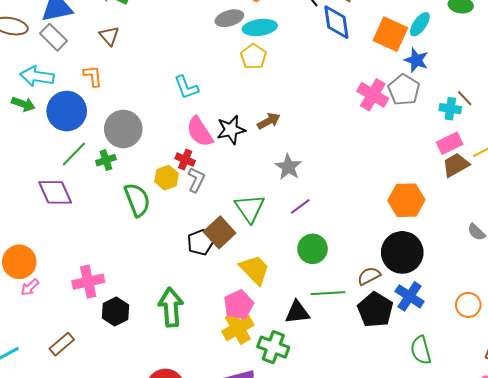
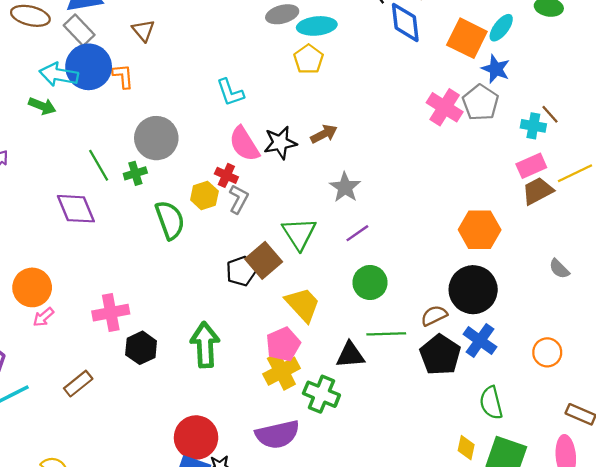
blue circle: (67, 111) -> (89, 67), moved
green line: (74, 154) -> (99, 165), turned -76

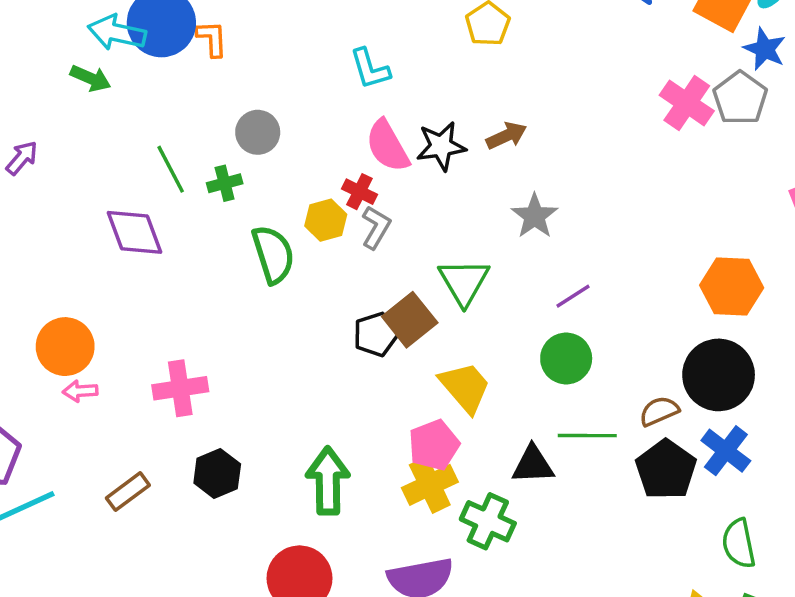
gray circle: (156, 138) -> (258, 132), size x0.7
purple line: (357, 233) -> (573, 296), moved
pink arrow: (43, 317) -> (80, 391), turned 35
green arrow: (205, 345) -> (328, 481), moved
black hexagon: (141, 348) -> (217, 474), moved

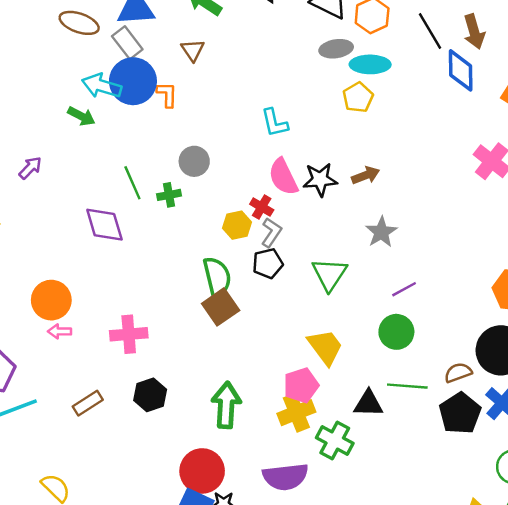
green semicircle: (273, 254) -> (217, 277), moved
brown square: (410, 320) -> (221, 307), moved
black pentagon: (376, 334) -> (268, 263), moved

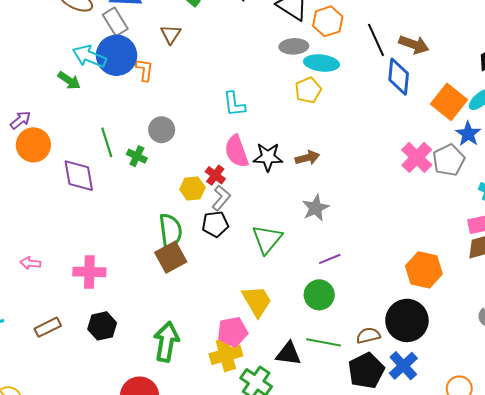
brown arrow: (474, 32) -> (414, 45), turned -60
green cross: (169, 195) -> (137, 156), turned 30
orange circle: (51, 300) -> (33, 145), moved

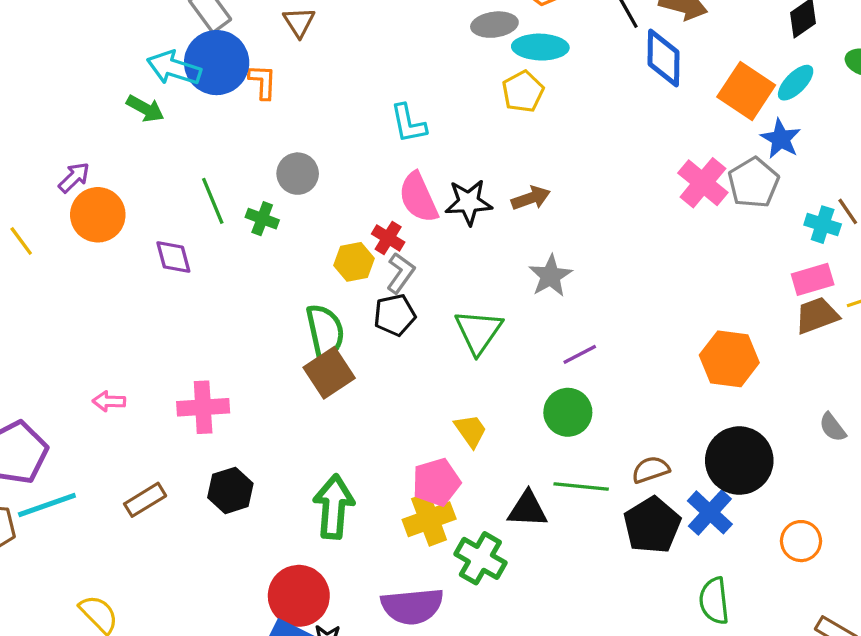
purple diamond: (79, 176) -> (173, 257), size x0.7
yellow trapezoid: (257, 301) -> (471, 431), size x0.7
black circle: (407, 320) -> (739, 461), moved

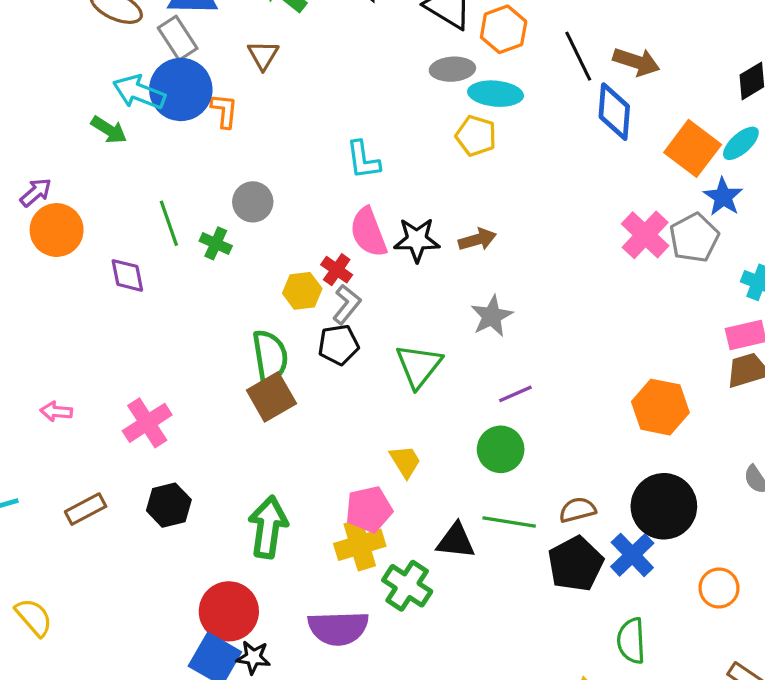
yellow pentagon: (523, 92) -> (476, 136), turned -30
pink cross: (203, 407) -> (147, 423), turned -33

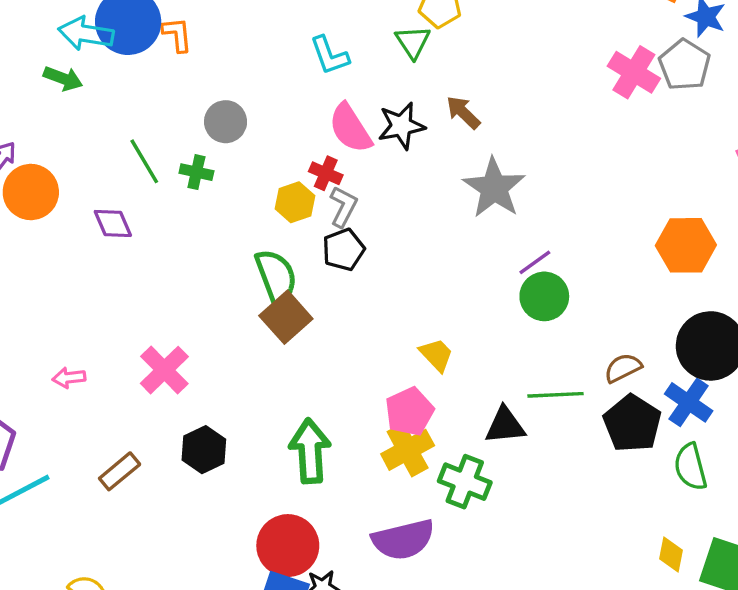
brown arrow: (477, 239) -> (463, 113), turned -108
gray star: (492, 316) -> (494, 188), size x1.4
green triangle: (419, 366) -> (413, 42), moved, size x0.7
green circle: (501, 449) -> (544, 296), moved
green semicircle: (631, 641) -> (690, 467), moved

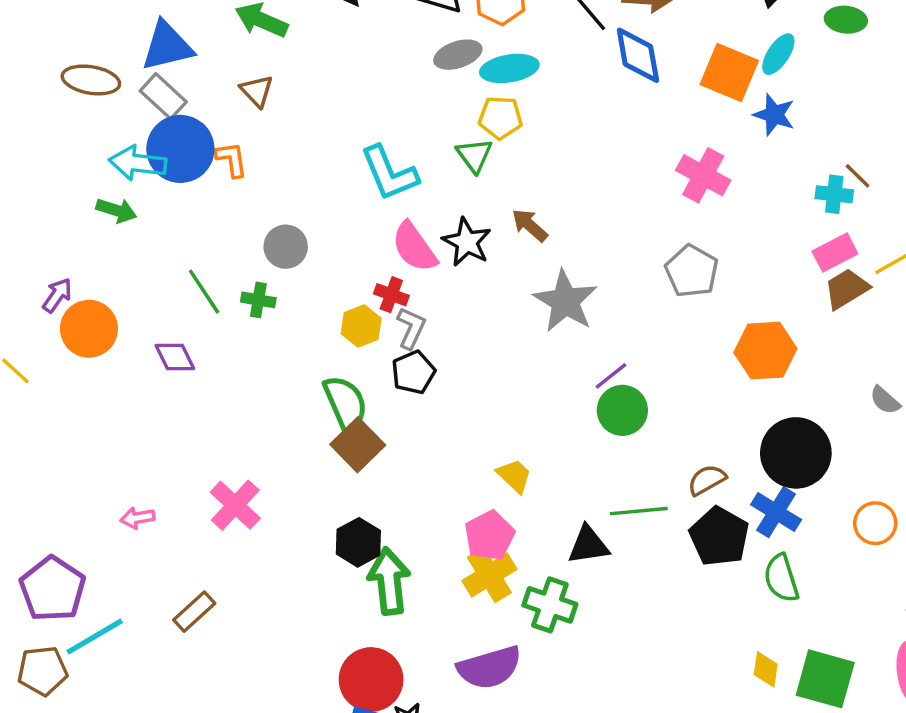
cyan L-shape: (329, 55) -> (389, 173), size x1.4
gray pentagon: (685, 65) -> (692, 271), moved
black star: (401, 126) -> (467, 242), turned -30
black hexagon: (204, 450) -> (358, 542), moved

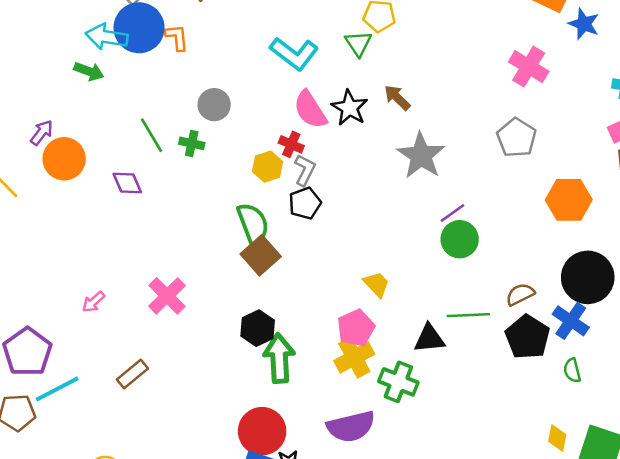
cyan L-shape: (389, 173) -> (294, 54), turned -33
pink arrow: (138, 518) -> (94, 302), turned -35
green semicircle: (781, 578) -> (572, 370), size x0.7

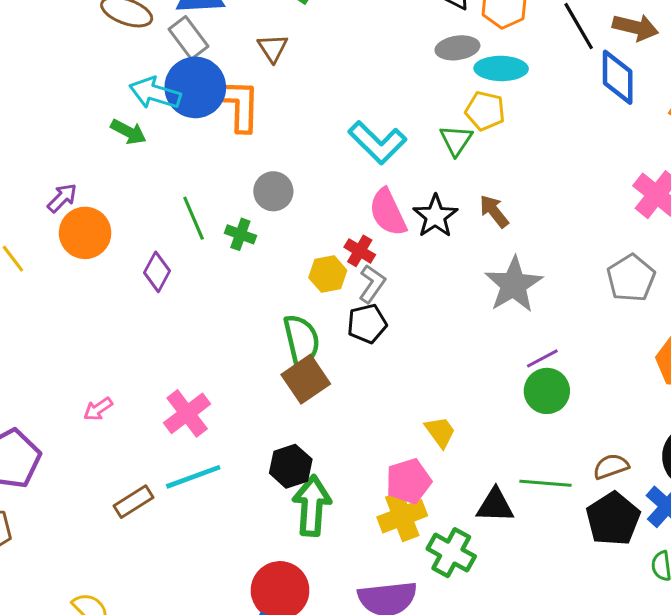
orange L-shape: (177, 37) -> (239, 105), size x1.6
purple diamond: (127, 183) -> (157, 272), turned 44
cyan line: (57, 389) -> (193, 477), moved

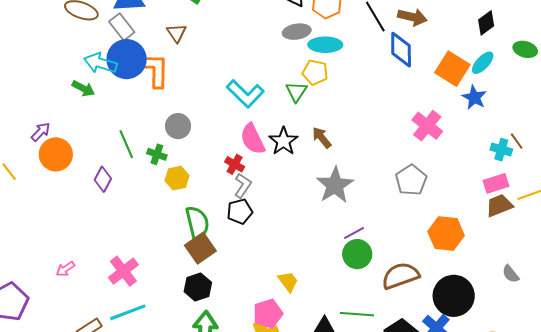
yellow hexagon: (328, 274) -> (177, 178), moved
black hexagon: (291, 466) -> (198, 287), moved
brown semicircle: (611, 466) -> (400, 276), moved, size x1.6

